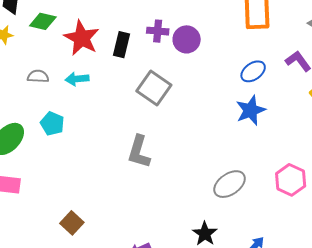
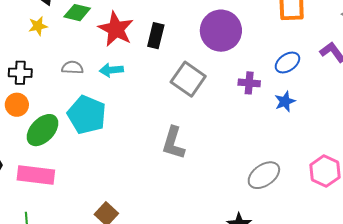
purple cross: (158, 31) -> (249, 83), moved
purple circle: (187, 39) -> (221, 31), size x1.5
blue star: (251, 110) -> (285, 101), size x0.7
cyan pentagon: (52, 124) -> (87, 115), size x1.6

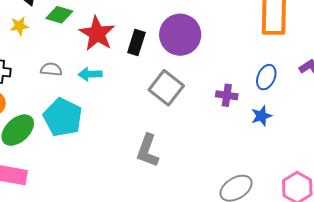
purple circle: (221, 31) -> (180, 35), moved
blue ellipse: (287, 62) -> (266, 77), turned -35

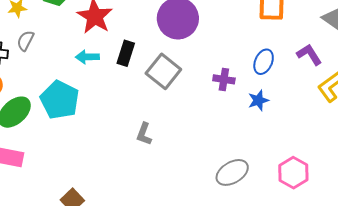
black rectangle: (136, 43) -> (126, 53), moved
gray semicircle: (51, 69) -> (25, 41), moved, turned -70
gray L-shape: (148, 151) -> (144, 134), size x0.7

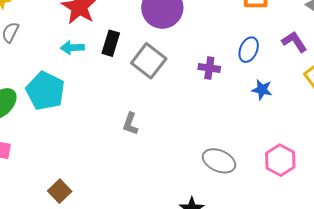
blue star: (258, 100) -> (262, 90), moved, turned 30
gray ellipse: (232, 172) -> (219, 161), turned 56

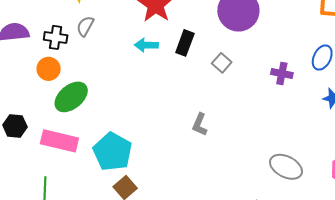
gray square: (149, 61) -> (222, 63), size x0.6
cyan pentagon: (45, 91) -> (113, 152), moved

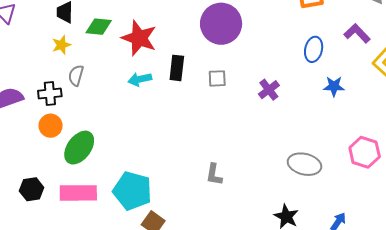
gray square: (222, 63) -> (217, 78), turned -30
purple cross: (282, 74) -> (269, 90), moved, turned -35
gray L-shape: (200, 124) -> (214, 174), moved

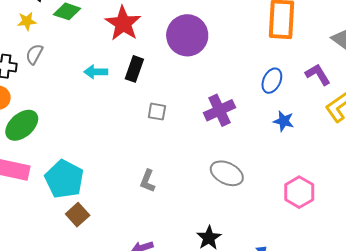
red star: (139, 38) -> (123, 23), moved
gray square: (217, 78) -> (157, 112), moved
purple cross: (269, 90) -> (219, 110), size x1.4
gray ellipse: (304, 164) -> (227, 173), moved

